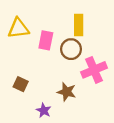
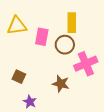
purple star: (44, 110) -> (30, 102), moved

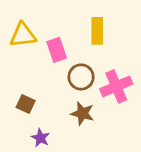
pink rectangle: (42, 37) -> (57, 50), turned -30
brown circle: (65, 45) -> (81, 77), moved

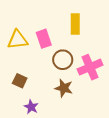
yellow triangle: (23, 35) -> (18, 40), moved

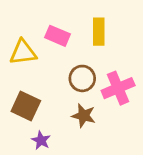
pink rectangle: (44, 39) -> (57, 36), moved, turned -48
brown square: (20, 81) -> (26, 106), size x1.5

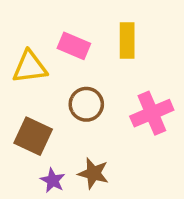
brown circle: (82, 78) -> (86, 104), moved
brown star: (84, 116) -> (93, 173), moved

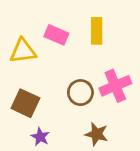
brown circle: (86, 104) -> (80, 93), moved
brown star: (93, 173) -> (97, 134), moved

